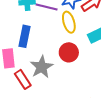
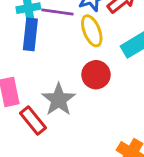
blue rectangle: (25, 36) -> (30, 34), moved

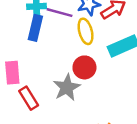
gray star: (59, 100) -> (67, 87), moved

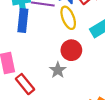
gray star: (67, 87) -> (58, 70), size x0.7

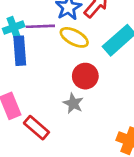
yellow ellipse: (68, 18) -> (74, 37), turned -30

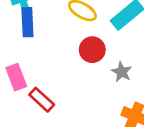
gray star: (73, 103) -> (122, 72), moved

